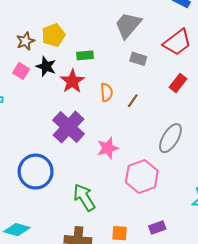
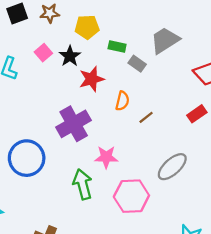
brown star: (25, 41) -> (50, 13), moved
green rectangle: (85, 55) -> (117, 46), moved
gray rectangle: (138, 59) -> (137, 64), moved
green arrow: (84, 197) -> (83, 184), moved

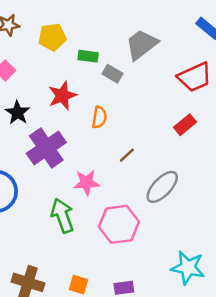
black star: (70, 56) -> (17, 113), moved
brown line: (146, 117) -> (127, 155), moved

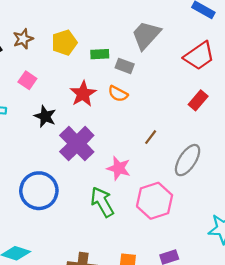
orange semicircle: (99, 117) -> (118, 94), moved, turned 120
pink star: (87, 182) -> (119, 168), turned 30

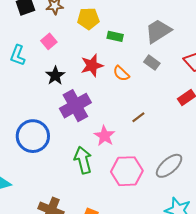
gray rectangle: (125, 66) -> (152, 63), moved
gray ellipse: (188, 160) -> (169, 166), moved

